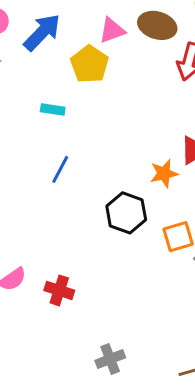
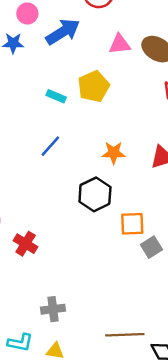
yellow pentagon: (90, 64) -> (94, 86), moved
orange star: (164, 173) -> (114, 153), moved

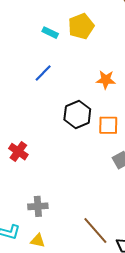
orange star: (114, 153) -> (106, 80), moved
orange square: (132, 224) -> (108, 125), moved
brown line: (125, 335) -> (95, 231), turned 48

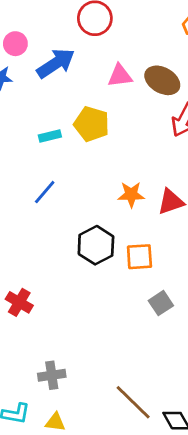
yellow pentagon: (81, 26) -> (92, 124), turned -30
cyan rectangle: (50, 33) -> (50, 136), turned -35

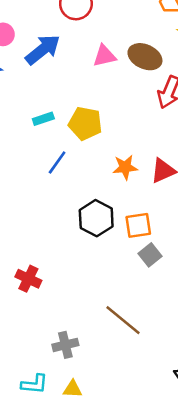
yellow pentagon: (92, 124) -> (85, 123), moved
blue line: (45, 192) -> (57, 163), moved
gray square: (161, 303) -> (150, 255), moved
brown line: (133, 402) -> (123, 320), moved

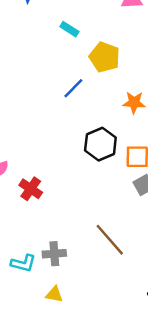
cyan rectangle: (43, 119) -> (69, 29), moved, turned 42
cyan L-shape: (34, 384) -> (23, 263), moved

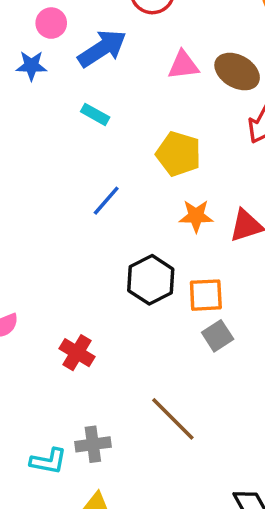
yellow pentagon: (105, 57) -> (179, 154), moved
red cross: (31, 189) -> (77, 353), moved

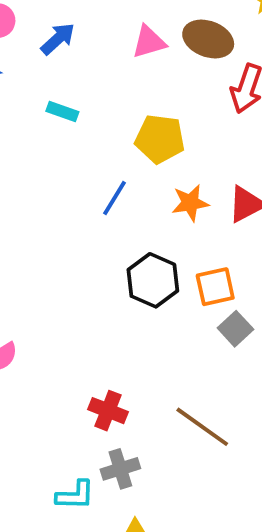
blue arrow: (102, 48) -> (58, 39), size x0.7
blue line: (106, 201) -> (115, 198), moved
red cross: (77, 353) -> (108, 411), moved

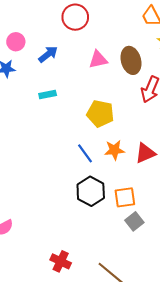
brown ellipse: (208, 39) -> (131, 60), turned 50
cyan rectangle: (62, 111) -> (48, 94), turned -35
blue line: (115, 198) -> (85, 153), moved, turned -72

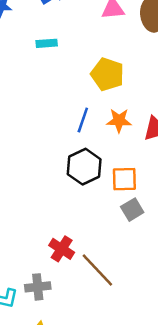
blue line: (85, 153) -> (83, 120), turned 48
red cross: (61, 261) -> (62, 249), moved

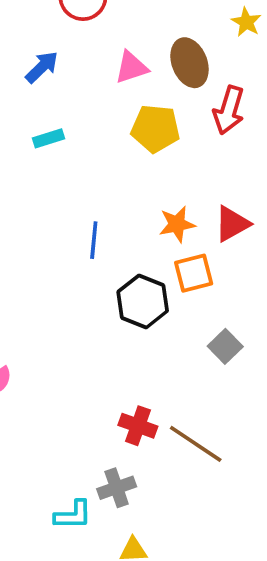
yellow pentagon: (107, 74) -> (155, 129), moved
blue line: (83, 120) -> (94, 240), moved
orange square: (124, 179) -> (194, 273), moved

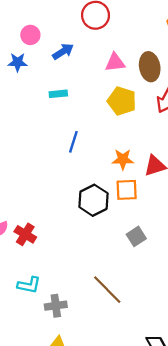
blue line: (94, 240) -> (73, 142), moved
red cross: (138, 426) -> (25, 234), moved
cyan L-shape: (73, 515) -> (29, 285), moved

